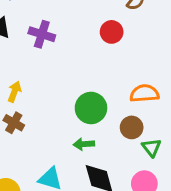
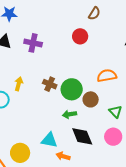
brown cross: (14, 123) -> (50, 84), moved
brown circle: (132, 127) -> (91, 99), moved

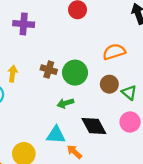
brown circle: (91, 99) -> (109, 84), moved
green arrow: (69, 114) -> (65, 103), moved
orange arrow: (63, 156) -> (74, 152), turned 32

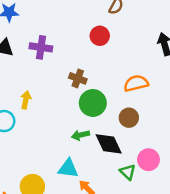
brown cross: (49, 70) -> (78, 78), moved
green triangle: (129, 93) -> (128, 172), moved
black diamond: (94, 126) -> (109, 144), moved

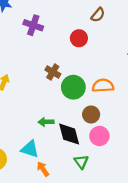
purple cross: (41, 47) -> (33, 25), moved
green circle: (93, 103) -> (73, 87), moved
pink circle: (148, 160) -> (99, 136), moved

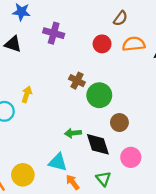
orange semicircle: (103, 86) -> (134, 44), moved
pink circle: (99, 136) -> (131, 157), moved
green triangle: (81, 162) -> (103, 179), moved

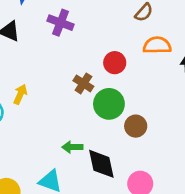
red circle: (102, 44) -> (115, 63), moved
brown circle: (119, 123) -> (136, 126), moved

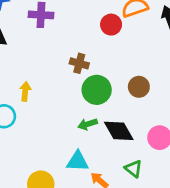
red circle: (115, 63) -> (111, 25), moved
green circle: (109, 104) -> (97, 90), moved

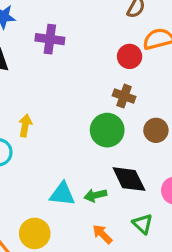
brown cross: (79, 63) -> (124, 96), moved
green arrow: (88, 124) -> (95, 195), moved
cyan triangle: (78, 161) -> (62, 194), moved

